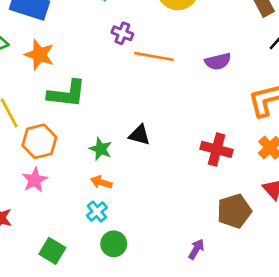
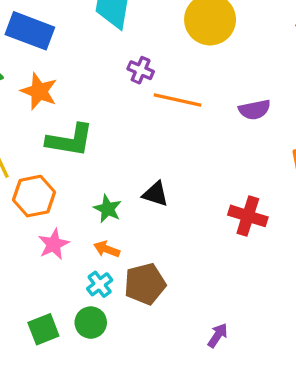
pink star: (35, 180) -> (54, 244), moved
brown pentagon: (234, 211) -> (145, 284), moved
green circle: (114, 244) -> (91, 323), moved
green square: (52, 251) -> (43, 329), turned 35

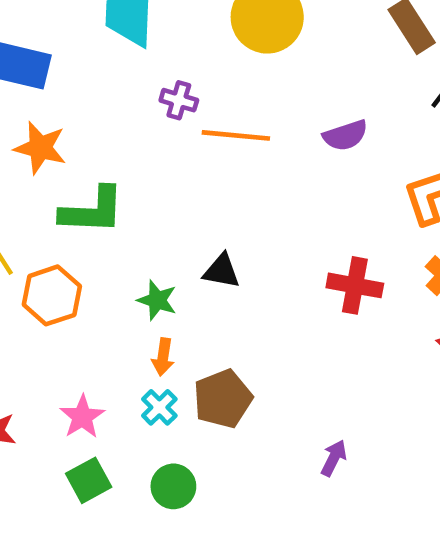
pink star: (54, 244) -> (82, 417), moved
orange arrow: (107, 249) -> (163, 357), turned -95
green circle: (91, 323) -> (173, 486), moved

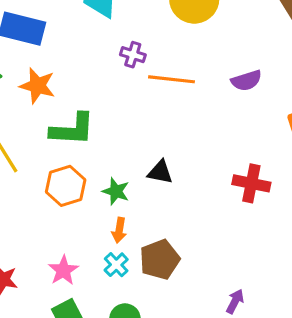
orange hexagon: (52, 295) -> (66, 186), moved

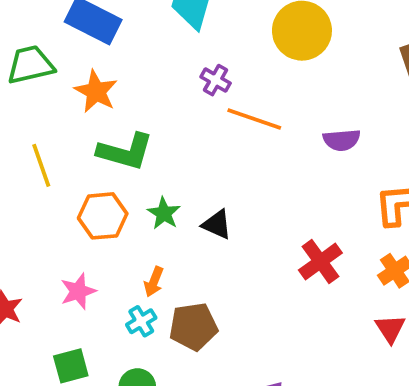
red cross: (251, 183) -> (320, 261), turned 30
green star: (116, 191) -> (164, 213), moved
pink star: (63, 270) -> (78, 291), moved

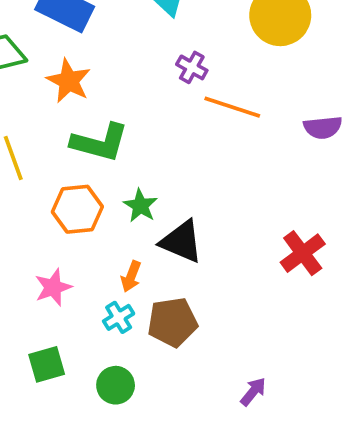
black triangle: (217, 224) -> (181, 242), moved, size x1.4

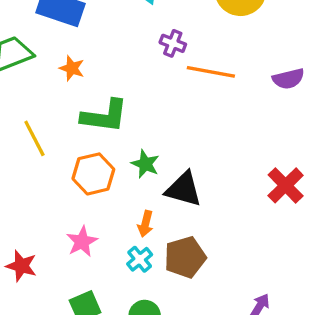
orange star: (69, 81) -> (72, 68), size x0.7

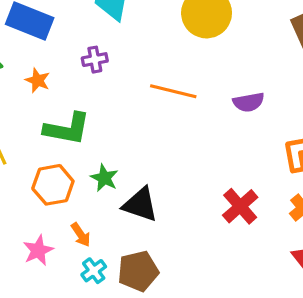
purple cross: (173, 43) -> (95, 60), moved, turned -35
orange arrow: (145, 224) -> (81, 235), moved, turned -50

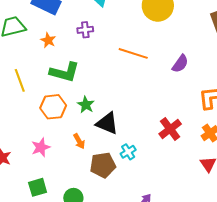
purple semicircle: (249, 102) -> (180, 64), turned -48
orange arrow: (81, 235) -> (79, 141), moved
cyan cross: (94, 271) -> (128, 152), moved

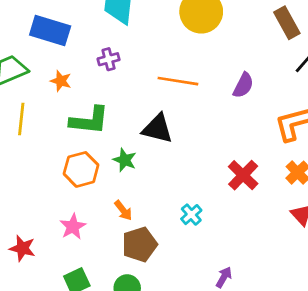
yellow line: (20, 80) -> (21, 119), moved, turned 35
black triangle: (107, 123) -> (157, 129), moved
brown pentagon: (103, 165) -> (140, 244), moved

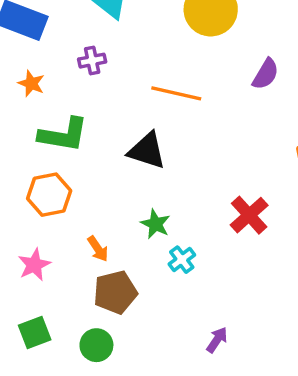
purple semicircle: (243, 85) -> (266, 74), moved
green star: (125, 160) -> (155, 224), moved

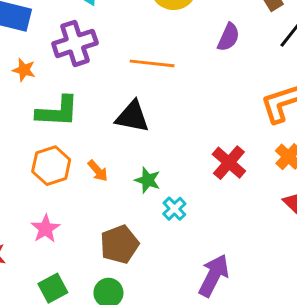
purple cross: (92, 61) -> (75, 43), size x1.8
orange arrow: (98, 249) -> (98, 171), moved
purple arrow: (217, 340) -> (214, 275), size x1.8

